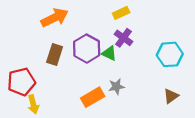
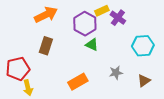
purple cross: (123, 38) -> (118, 18), moved
purple hexagon: (87, 49) -> (85, 24), moved
gray star: (116, 87) -> (116, 73), moved

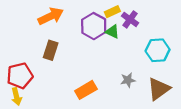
green triangle: (92, 45) -> (112, 32), moved
brown triangle: (144, 81) -> (159, 89), size x1.6
yellow arrow: (28, 88) -> (17, 97), moved

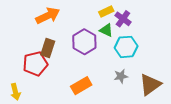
purple hexagon: (94, 26) -> (84, 42), moved
cyan hexagon: (158, 50) -> (126, 47), moved
red pentagon: (20, 76) -> (35, 64), moved

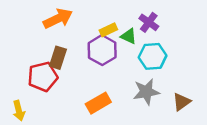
yellow rectangle: (106, 11) -> (108, 30), moved
gray star: (121, 76) -> (146, 92), size x1.5
brown triangle: (150, 85) -> (182, 102), size x0.7

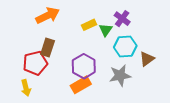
green triangle: (129, 36) -> (106, 30), turned 40
purple hexagon: (102, 50) -> (84, 66), moved
brown triangle: (182, 102) -> (147, 59), moved
yellow arrow: (19, 111) -> (26, 88), moved

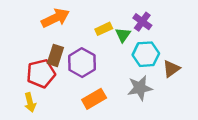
purple hexagon: (84, 66) -> (82, 63), moved

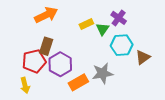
purple hexagon: (82, 63) -> (60, 64), moved
gray star: (140, 88) -> (103, 73), moved

